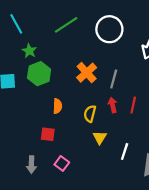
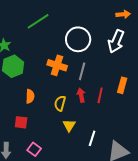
white circle: (109, 29) -> (78, 39), moved
orange cross: (87, 73) -> (57, 65), turned -30

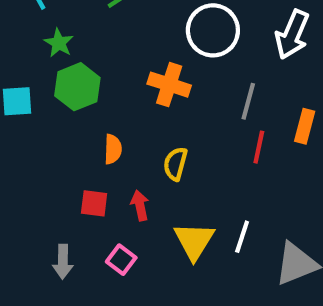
gray line: (82, 71) -> (248, 101), moved
red arrow: (81, 95) -> (140, 205), moved
yellow triangle: (69, 125) -> (194, 241), moved, size x1.5

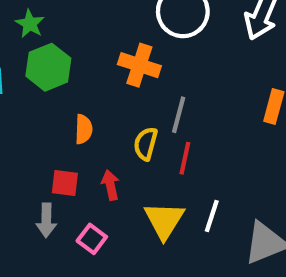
gray line: (248, 101) -> (179, 115), moved
red line: (259, 147) -> (185, 158), moved
gray arrow: (63, 262) -> (46, 220), moved

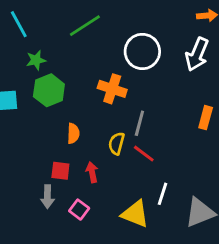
green star: (30, 24) -> (36, 60), turned 30
red line: (185, 158) -> (144, 154), turned -65
yellow triangle: (164, 220) -> (135, 214), moved, turned -40

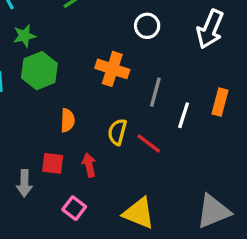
white circle: (142, 51) -> (147, 26), size x0.6
gray line: (139, 123) -> (155, 92), moved
white line: (162, 194) -> (184, 115), moved
gray arrow: (47, 197) -> (24, 183), moved

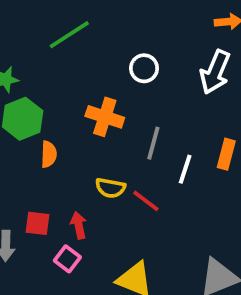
orange semicircle: (68, 120) -> (49, 154), moved
yellow semicircle: (117, 132) -> (110, 188), turned -95
pink square: (74, 208) -> (67, 259), moved

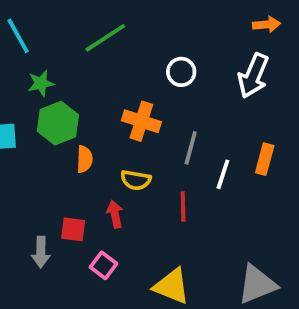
yellow semicircle: (110, 188) -> (136, 180), moved
red line: (146, 201) -> (183, 207), turned 52
red arrow: (79, 225) -> (115, 214), moved

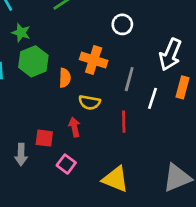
white arrow: (253, 76) -> (170, 55), moved
green star: (41, 83) -> (21, 33), turned 30
orange semicircle: (84, 159) -> (65, 78), moved

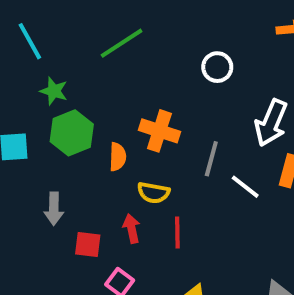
white circle: (122, 24) -> (217, 67), moved
white line: (152, 98) -> (245, 187), turned -70
red line: (124, 122) -> (177, 233), moved
gray arrow: (21, 154) -> (54, 209), moved

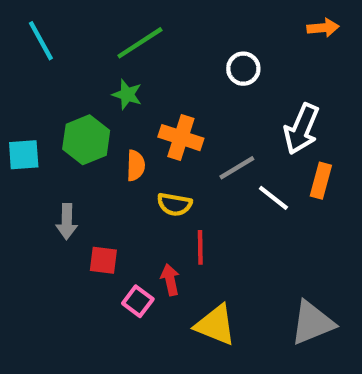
green star: (54, 91) -> (127, 94), moved
gray line: (211, 159) -> (237, 168), turned 44
red arrow: (132, 229) -> (170, 280), moved

